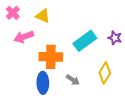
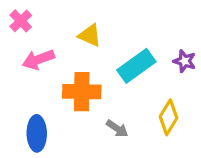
yellow triangle: (43, 16) -> (90, 35), moved
blue ellipse: (43, 83) -> (37, 133), moved

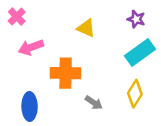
yellow triangle: (90, 35) -> (86, 28), moved
purple star: (185, 61) -> (136, 19), moved
cyan rectangle: (136, 66) -> (140, 53), moved

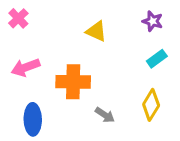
pink arrow: (31, 47) -> (26, 67), moved
cyan rectangle: (140, 53) -> (157, 59), size x0.6

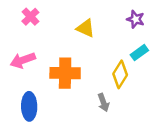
pink cross: (18, 18) -> (30, 17), moved
yellow diamond: (151, 105) -> (120, 74), moved
gray arrow: (105, 115) -> (103, 103), moved, turned 36

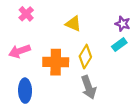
purple star: (136, 19) -> (123, 24), moved
yellow diamond: (120, 74) -> (85, 57), moved
gray arrow: (103, 103) -> (89, 87), size x1.5

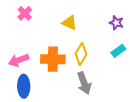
cyan rectangle: (119, 45) -> (118, 51), moved
pink arrow: (20, 51) -> (19, 60), moved

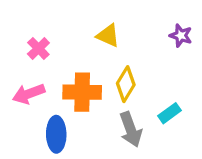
pink cross: (25, 13) -> (38, 48), moved
cyan rectangle: (118, 51) -> (169, 113), moved
blue ellipse: (24, 86) -> (56, 134), moved

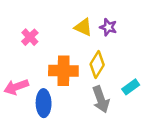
purple star: (181, 36) -> (108, 27), moved
pink arrow: (29, 94) -> (16, 87), moved

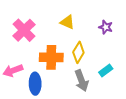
purple star: (108, 27) -> (106, 27), moved
pink cross: (30, 37) -> (24, 30), size x1.6

